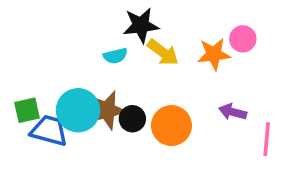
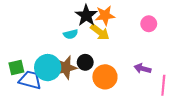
black star: (141, 25) -> (86, 15), turned -30
orange star: (214, 54) -> (105, 15), moved
black circle: (132, 119) -> (85, 62), moved

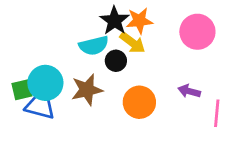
pink circle: (149, 24) -> (197, 32), size x1.6
cyan semicircle: (71, 34) -> (94, 46), size x1.5
black circle: (85, 62) -> (116, 61), moved
cyan circle: (48, 68) -> (45, 83), moved

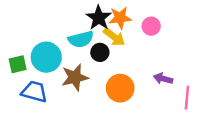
pink circle: (197, 32) -> (151, 26), moved, size x0.6
cyan circle: (45, 83) -> (46, 57), moved
green square: (22, 90) -> (18, 64), moved

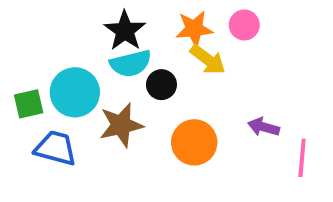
black star: (99, 18) -> (125, 31), moved
pink circle: (151, 26) -> (244, 25), moved
yellow arrow: (114, 37) -> (208, 60), moved

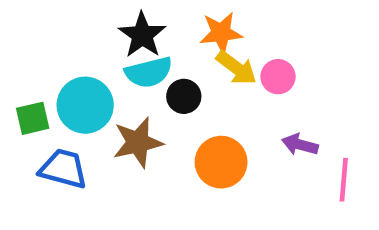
pink circle: (244, 25) -> (278, 77), moved

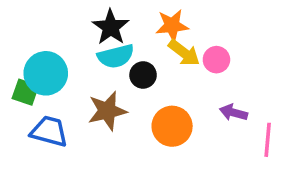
cyan circle: (85, 105) -> (46, 73), moved
green square: (33, 118) -> (25, 92), turned 32

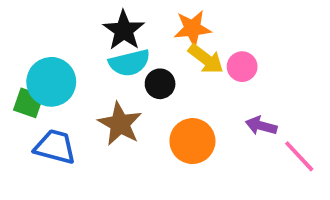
brown star: (107, 111) -> (120, 124), turned -30
pink line: (268, 140) -> (299, 156), turned -48

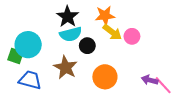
purple arrow: (261, 126) -> (150, 80), moved

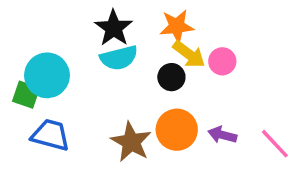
black circle: (87, 46) -> (171, 77), moved
brown star: (65, 67) -> (131, 142), moved
purple arrow: (150, 80) -> (222, 135), moved

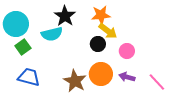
cyan semicircle: (119, 58) -> (52, 34), moved
pink circle: (222, 61) -> (127, 51), moved
cyan circle: (47, 75) -> (16, 24), moved
green square: (26, 95) -> (23, 47), moved, turned 35

